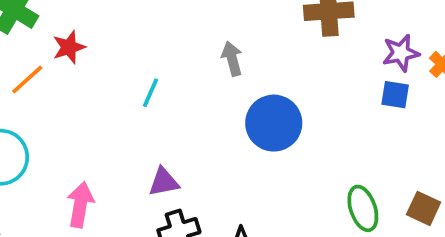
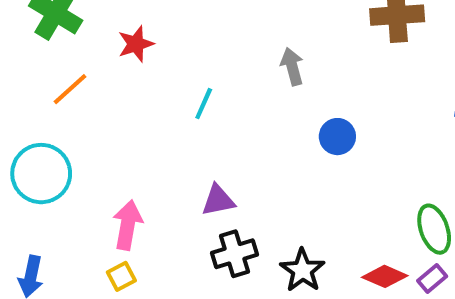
red star: (69, 47) -> (136, 44), moved
blue circle: (274, 123) -> (337, 137), size x0.6

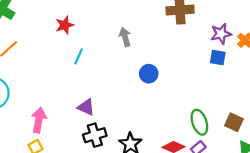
red star: (136, 44) -> (65, 25), moved
purple triangle: (218, 200) -> (86, 107), turned 36

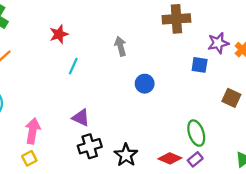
blue square: (218, 57) -> (200, 65), moved
brown square: (234, 122) -> (231, 98), moved

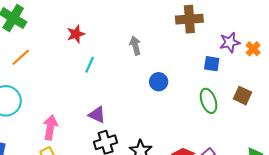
green ellipse: (196, 133) -> (209, 101), moved

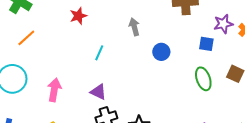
cyan line: (90, 65) -> (99, 53), moved
blue circle: (159, 82) -> (161, 52), moved
pink arrow: (50, 127) -> (54, 90), moved

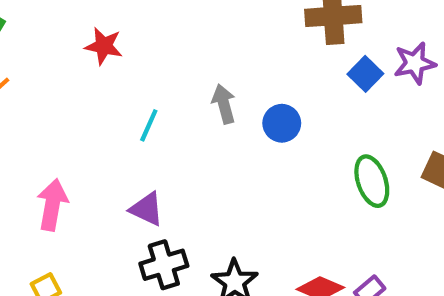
red star: (78, 16) -> (104, 46), turned 30
gray arrow: (134, 27) -> (224, 104), moved
blue square: (206, 44) -> (365, 74), moved, turned 35

